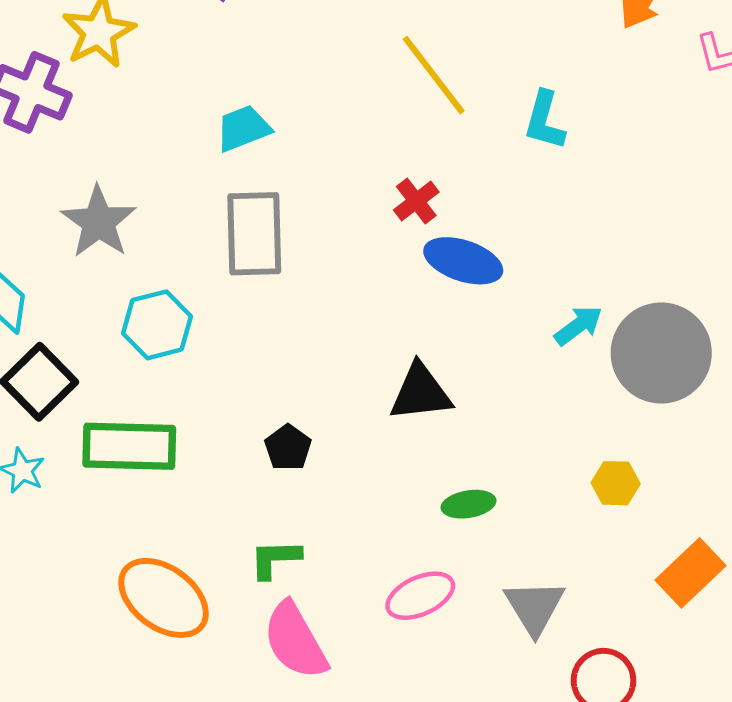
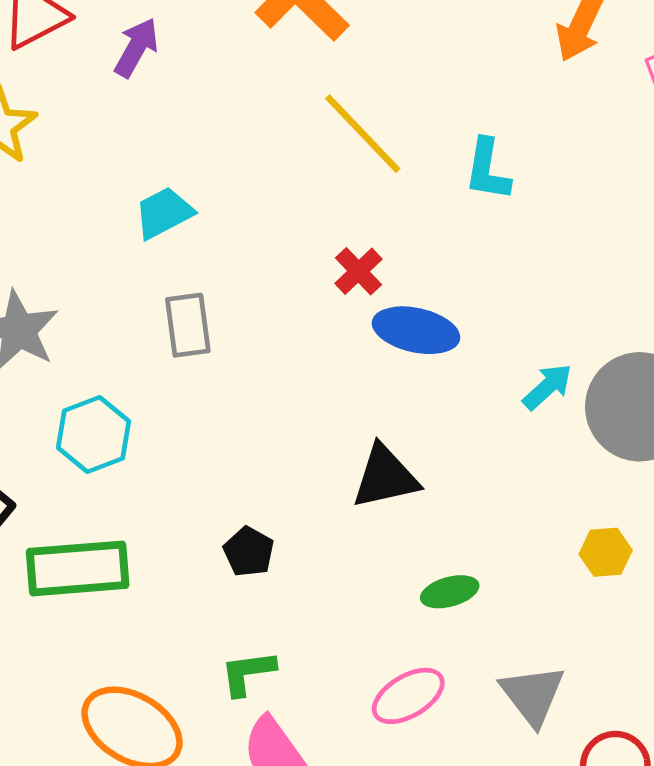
gray rectangle: (254, 234) -> (188, 325), size x0.7

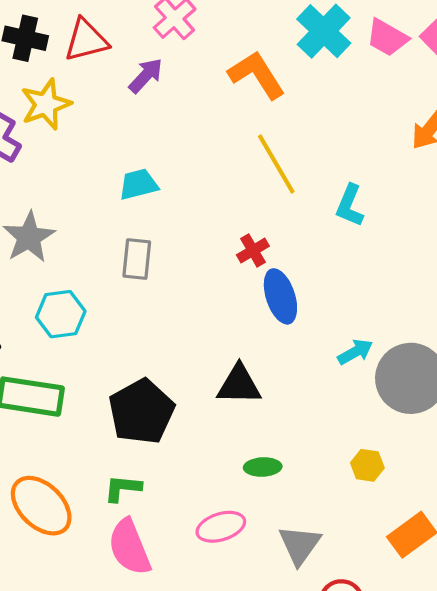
blue ellipse: (416, 330) -> (280, 296), turned 46
black pentagon: (249, 552) -> (141, 412), size x2.0

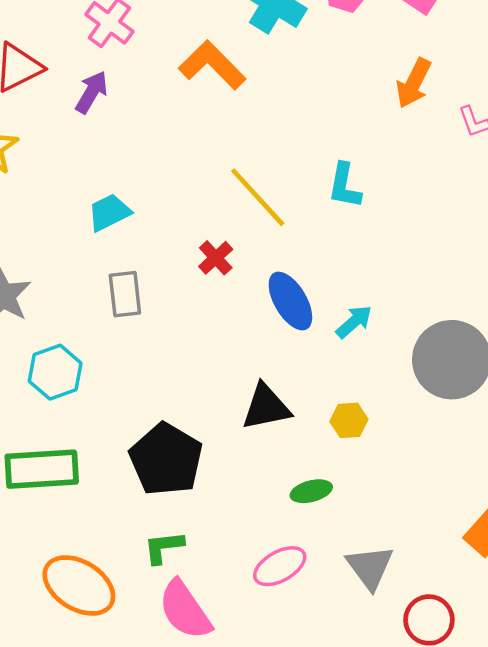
yellow line: (276, 164) -> (258, 197), moved
red cross: (253, 250) -> (216, 258), moved
cyan arrow: (355, 352) -> (354, 322), moved
yellow hexagon: (367, 465) -> (349, 420), moved

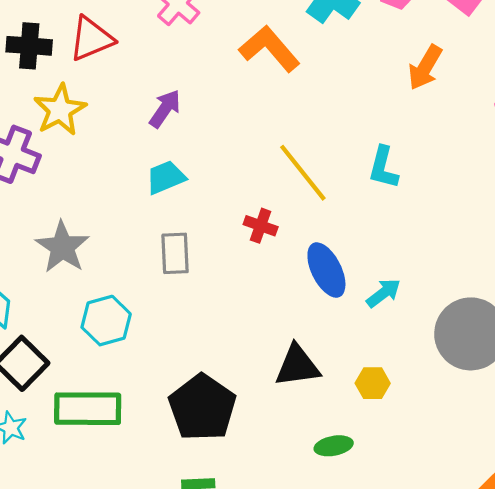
orange arrow: (414, 83) -> (425, 67), moved
purple arrow: (92, 92) -> (165, 109), moved
red cross: (216, 258) -> (261, 226), turned -32

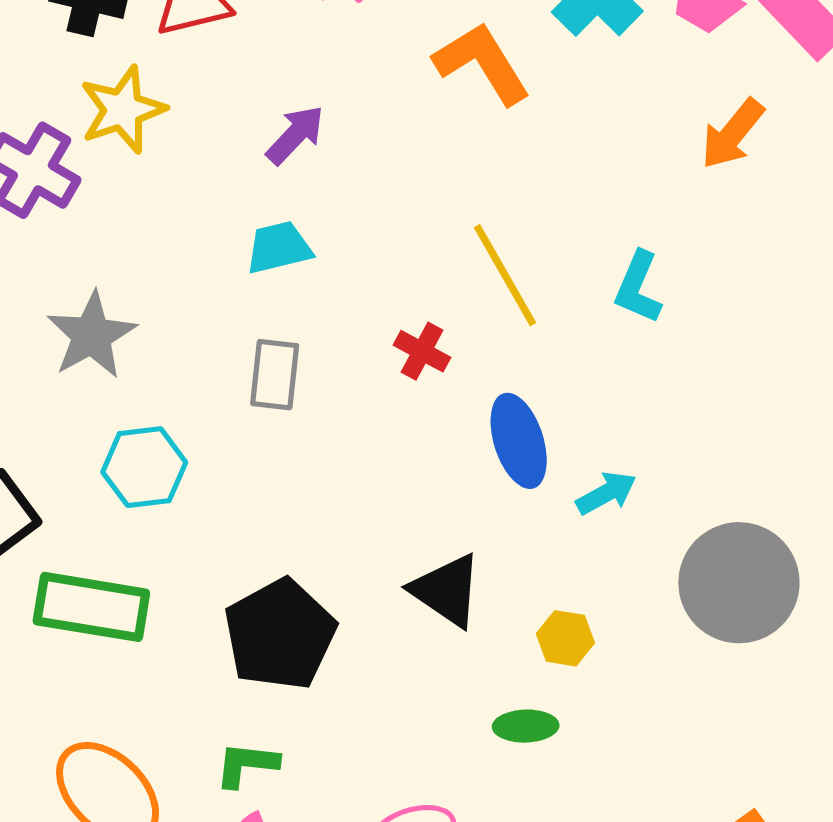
black triangle: (297, 366) -> (446, 590), turned 33
green ellipse: (334, 446) -> (526, 726), moved

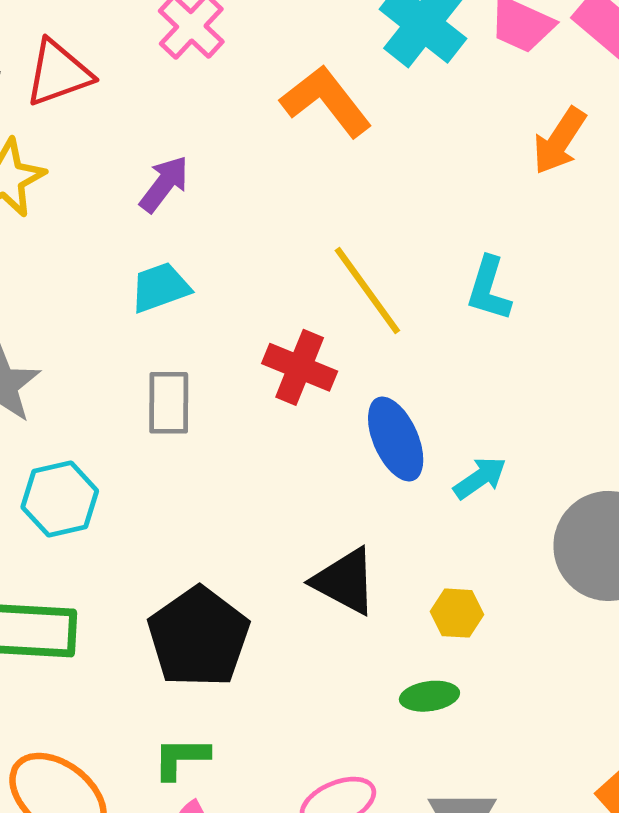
red cross: (422, 351) -> (300, 367), size x1.4

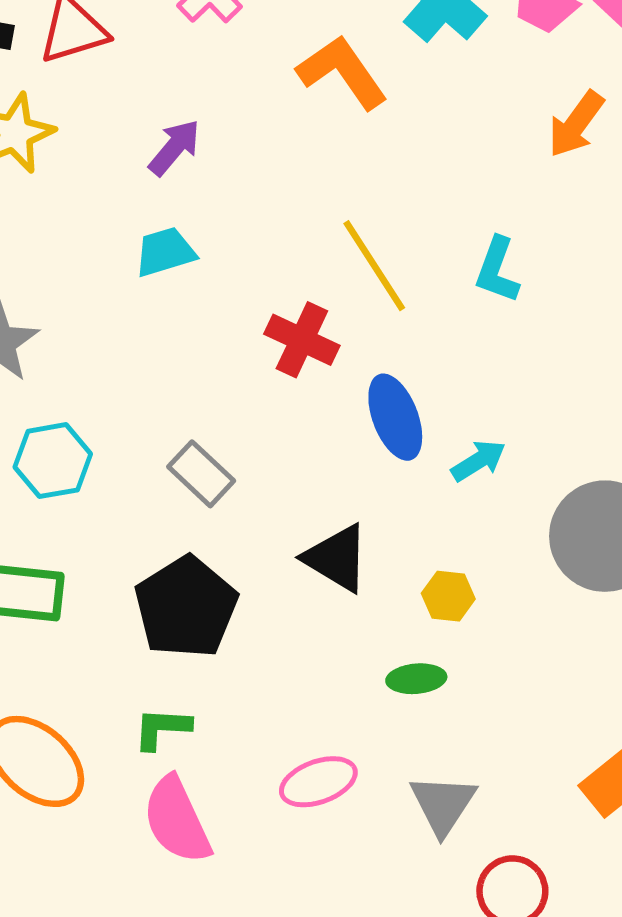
gray rectangle: (169, 403) -> (201, 474), moved, turned -50

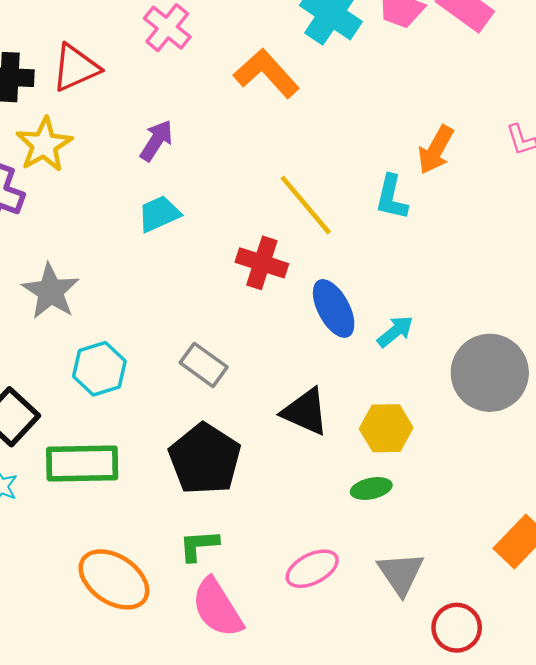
orange arrow: (576, 124) -> (436, 150), moved
yellow hexagon: (448, 596) -> (386, 428), size x1.4

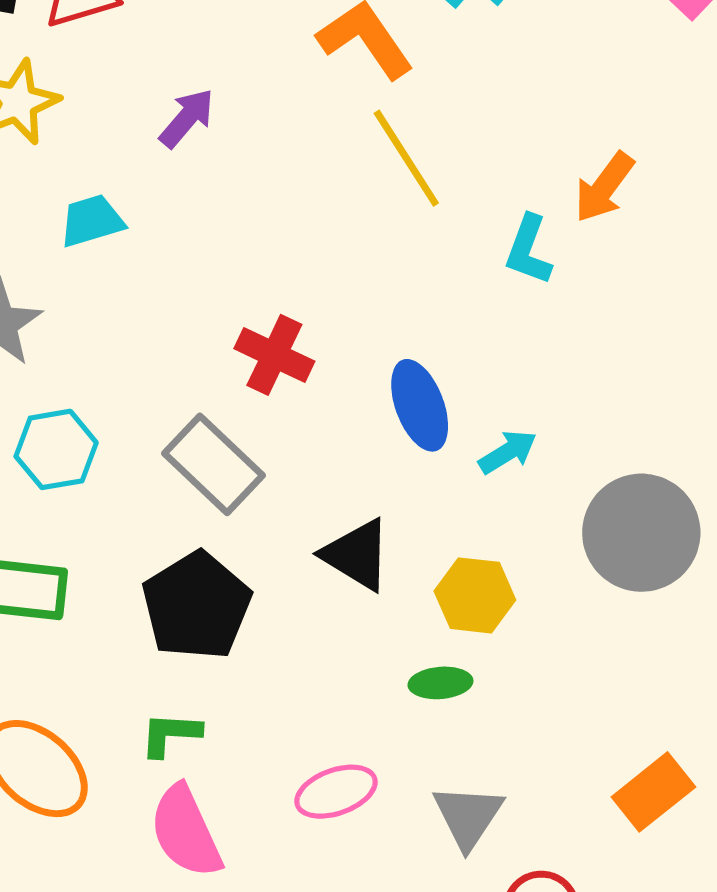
yellow line: (306, 205) -> (406, 158), moved
cyan trapezoid: (159, 214) -> (92, 221), moved
red cross: (262, 263) -> (274, 355), moved
gray rectangle: (204, 365) -> (213, 464), size x1.4

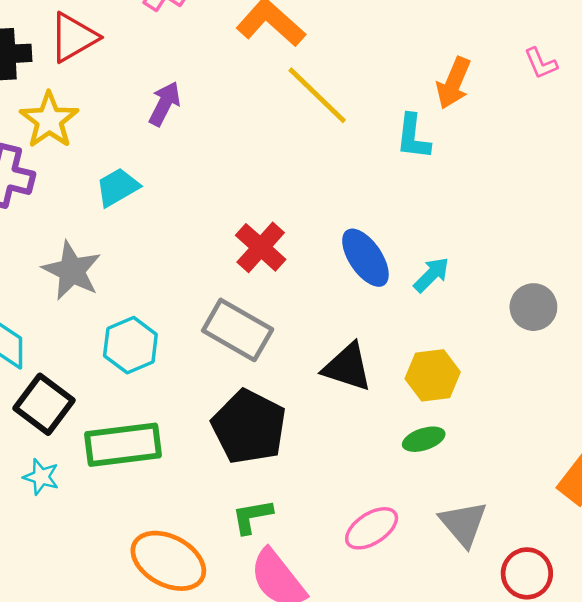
red cross: (274, 355) -> (261, 247), turned 30
gray circle: (641, 533) -> (533, 307), size x0.6

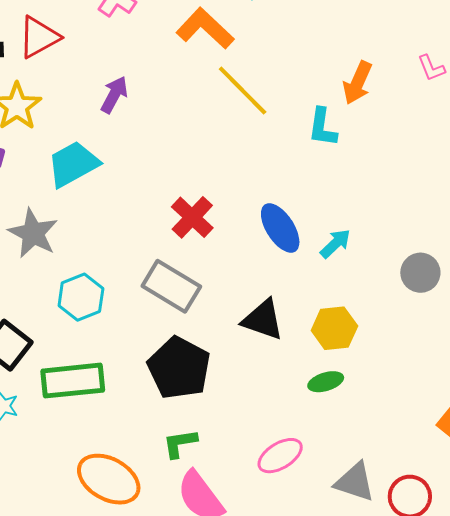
cyan trapezoid: (118, 187) -> (73, 164), size x1.4
gray triangle: (463, 524) -> (355, 482), moved, turned -33

